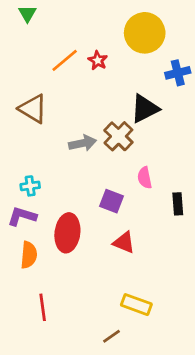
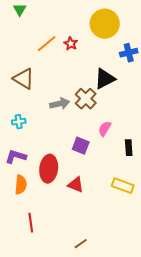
pink semicircle: (145, 178) -> (105, 129), turned 42
cyan cross: (30, 186) -> (19, 122), moved
red triangle: (124, 242) -> (76, 185), moved
yellow rectangle: (136, 305) -> (123, 186), moved

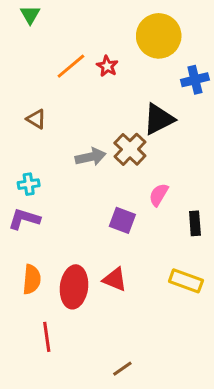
brown triangle: (24, 79) -> (36, 119), size x0.6
purple L-shape: (16, 157) -> (24, 219), moved
red ellipse: (49, 169) -> (74, 287), moved

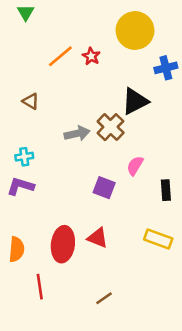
orange semicircle: (32, 279) -> (17, 249), moved
brown line: (122, 369) -> (104, 298), moved

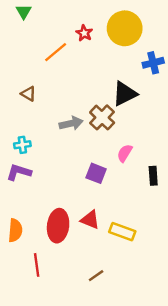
red star: (91, 56) -> (84, 33), moved
yellow rectangle: (158, 239) -> (122, 232), moved

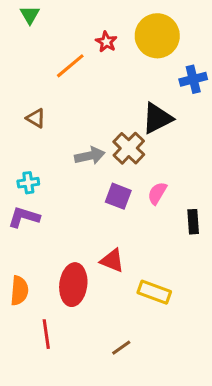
purple square: (96, 173) -> (118, 196), moved
red triangle: (90, 220) -> (112, 261), moved

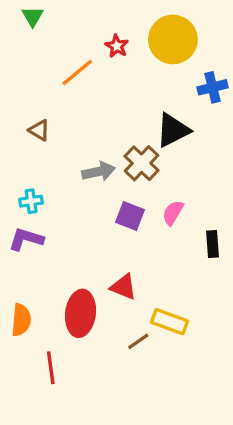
brown line: (121, 348) -> (138, 341), moved

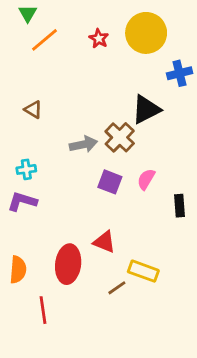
orange line: (77, 72) -> (44, 40), moved

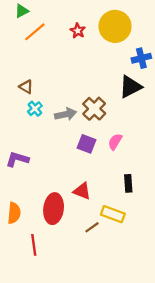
green triangle: (28, 13) -> (22, 11), turned 32
black triangle: (146, 110) -> (130, 87), moved
cyan cross: (26, 169) -> (35, 109), moved, turned -32
black rectangle: (180, 206) -> (128, 183), moved

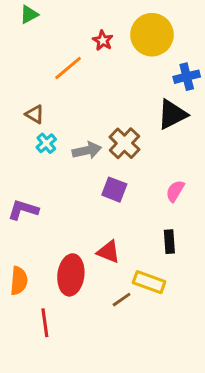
orange line: (35, 32) -> (68, 68), moved
pink semicircle: (115, 142) -> (175, 191), moved

